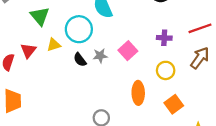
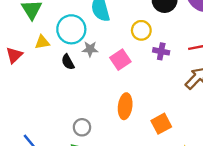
red triangle: (28, 51) -> (14, 55), moved
gray star: (100, 56) -> (90, 49), moved
yellow circle: (166, 70) -> (141, 30), moved

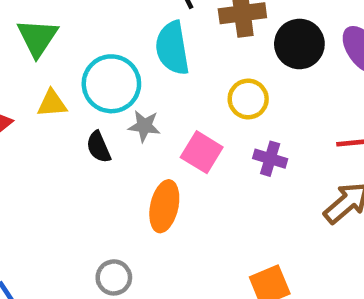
purple cross: (161, 51) -> (270, 159), moved
pink square: (120, 60) -> (202, 152), turned -30
orange ellipse: (125, 106) -> (164, 206), moved

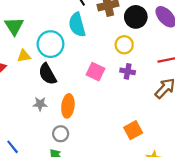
yellow circle: (248, 99) -> (124, 45), moved
gray star: (144, 126) -> (40, 104), moved
black semicircle: (99, 147) -> (47, 74), size x1.5
orange ellipse: (164, 206) -> (68, 106), moved

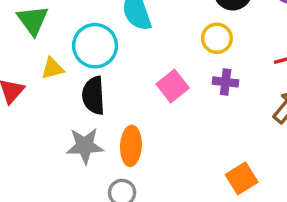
pink square: (95, 72) -> (173, 86), turned 30
black semicircle: (47, 74) -> (93, 95), turned 30
gray star: (40, 104) -> (85, 146), size x1.5

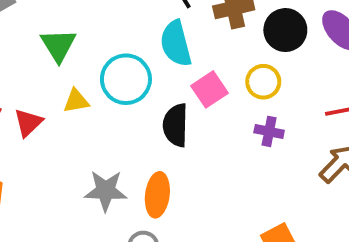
pink square: (173, 86) -> (210, 89), moved
black semicircle: (93, 95) -> (176, 125), moved

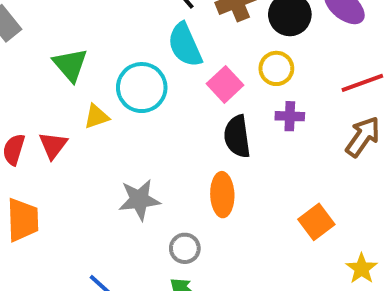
black semicircle: (176, 125) -> (237, 136), moved
orange ellipse: (157, 195) -> (222, 195), moved

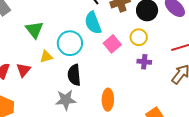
black semicircle: (237, 136) -> (74, 75), moved

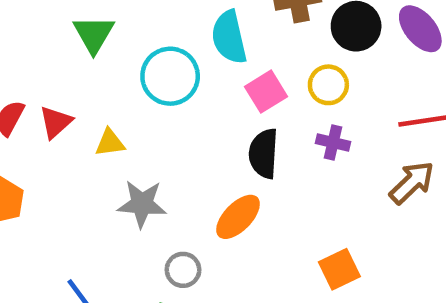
yellow triangle: (46, 57) -> (110, 143), moved
black semicircle: (74, 75) -> (264, 154), moved
orange ellipse: (108, 100) -> (238, 217), turned 35

